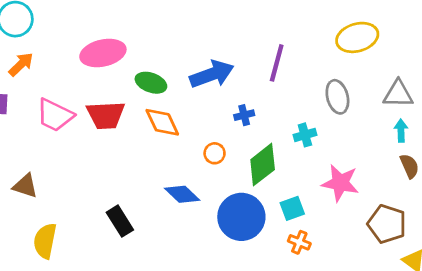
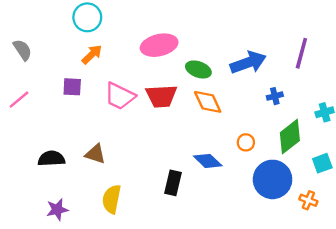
orange circle: (215, 153) -> (246, 142), moved
blue diamond: (182, 194) -> (208, 161), moved
cyan square: (292, 208) -> (322, 163), moved
black rectangle: (120, 221) -> (173, 183), turned 45
orange cross: (299, 242) -> (308, 200), moved

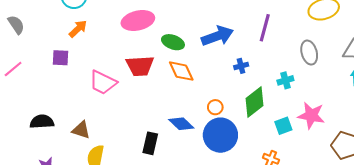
pink trapezoid: (120, 96) -> (103, 82), moved
brown triangle: (95, 154) -> (81, 130), moved
blue circle: (273, 179) -> (220, 135), moved

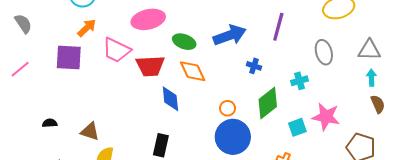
purple square: (60, 58) -> (69, 57), size x1.5
blue cross: (241, 66) -> (254, 66), turned 32
pink trapezoid: (103, 82) -> (116, 50), moved
black semicircle: (42, 122) -> (50, 123), size x0.6
blue diamond: (181, 124) -> (170, 99), moved, turned 40

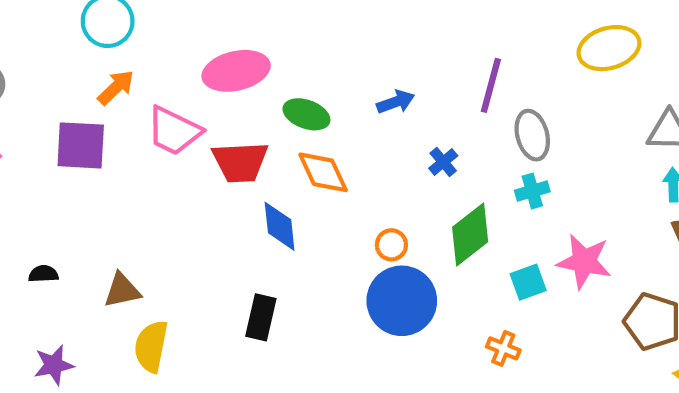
blue arrow: (230, 35) -> (396, 102), size x0.6
gray ellipse: (324, 52) -> (532, 135), moved
blue cross: (254, 66) -> (443, 162), turned 32
brown triangle: (90, 132) -> (122, 290), turned -30

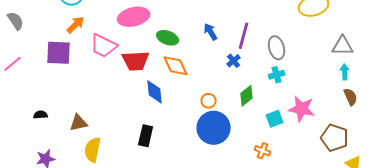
purple line: (491, 85) -> (244, 36), moved
blue arrow: (396, 102) -> (211, 32), turned -102
green diamond: (470, 234) -> (247, 96), size x0.7

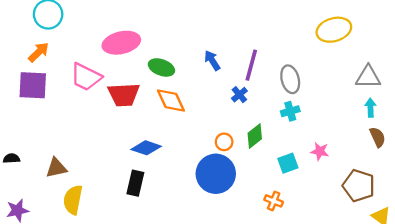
orange arrow: (76, 25) -> (39, 52), moved
blue diamond: (155, 92) -> (146, 148), moved, turned -65
orange circle: (209, 101) -> (224, 142), moved
pink star: (302, 109) -> (320, 151), size x0.6

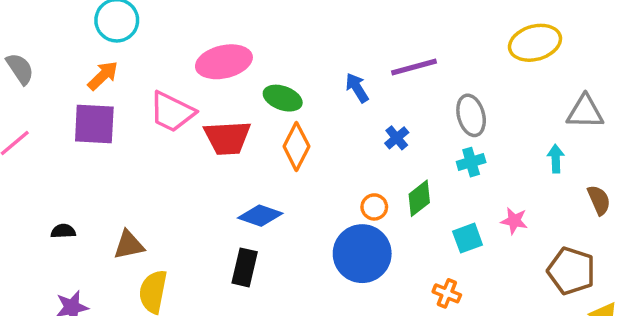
purple line: (251, 65) -> (414, 67), moved, turned 60
orange diamond: (171, 101) -> (296, 146), turned 52
cyan arrow: (370, 108) -> (556, 159), moved

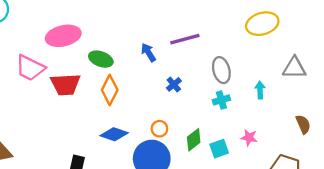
cyan arrow: (556, 159) -> (260, 90), moved
green diamond: (419, 198) -> (194, 140), moved
blue diamond: (260, 216) -> (114, 134), moved

